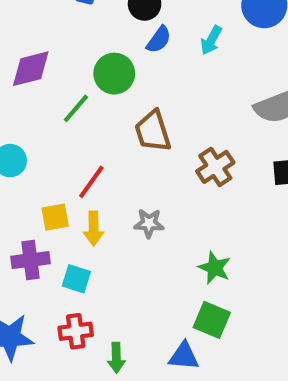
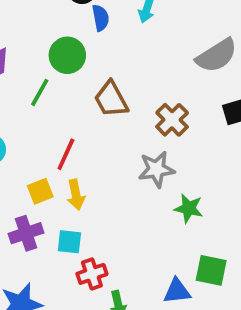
blue semicircle: (159, 40) -> (101, 18), turned -35
gray star: (149, 223) -> (156, 169), moved, size x1.4
green square: (212, 320) -> (211, 270), moved
red cross: (76, 331) -> (92, 274), moved

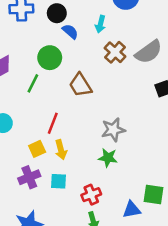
blue semicircle: (101, 18) -> (70, 31), turned -35
brown cross: (172, 120) -> (115, 52), moved
green star: (189, 208) -> (108, 158), moved
red cross: (92, 274) -> (91, 195), moved

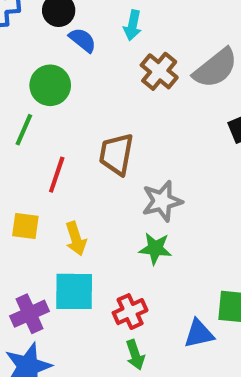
brown trapezoid: (80, 85) -> (116, 154), moved, turned 45
red line: (53, 123) -> (57, 175), moved
yellow square: (37, 149) -> (25, 226), moved, turned 35
purple cross: (29, 177) -> (30, 314), moved
cyan square: (58, 181) -> (74, 291), size x1.5

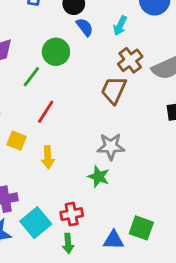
brown trapezoid: (116, 154) -> (114, 90), moved
cyan square: (74, 291) -> (36, 223), moved, turned 36

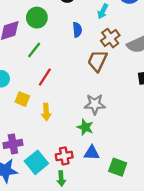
blue semicircle: (85, 27) -> (77, 30), moved, turned 32
green circle: (56, 52) -> (37, 18), moved
blue triangle: (114, 240) -> (92, 153), moved

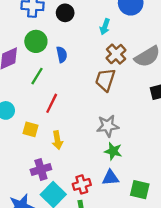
blue semicircle: (77, 30) -> (62, 55), moved
green star: (85, 127) -> (113, 151), moved
purple cross: (13, 144) -> (41, 169), moved

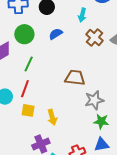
blue semicircle: (62, 55) -> (56, 34), moved, turned -104
brown trapezoid: (105, 80) -> (75, 78), moved, turned 85
red line: (52, 103) -> (25, 89), moved

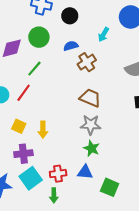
brown cross: (95, 38) -> (87, 62), moved
brown trapezoid: (75, 78) -> (90, 98), moved
yellow square: (28, 110) -> (19, 126), moved

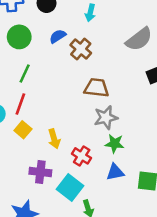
yellow square: (19, 126) -> (23, 130), moved, turned 32
purple cross: (23, 154) -> (40, 172), turned 30
red cross: (58, 174) -> (82, 156), moved, turned -35
cyan square: (31, 178) -> (70, 188), moved

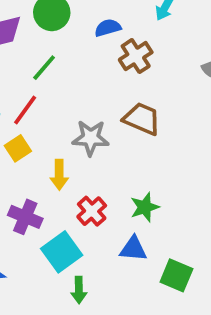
gray star: (106, 118) -> (91, 138), moved
green star: (115, 144) -> (145, 207), turned 30

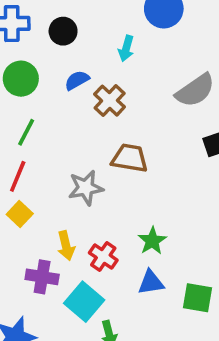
yellow arrow: (59, 175) -> (66, 246), moved

